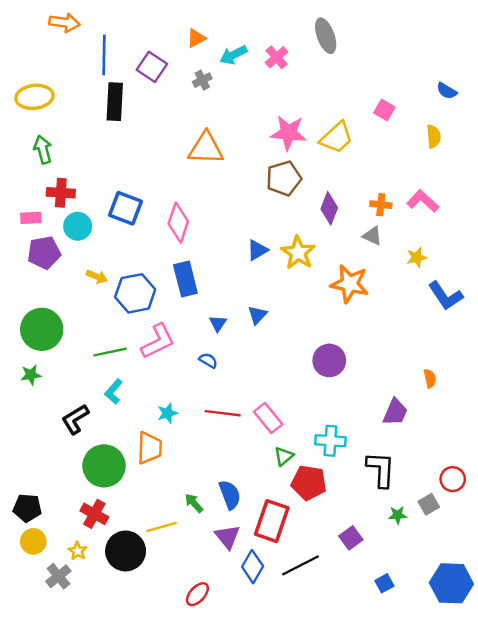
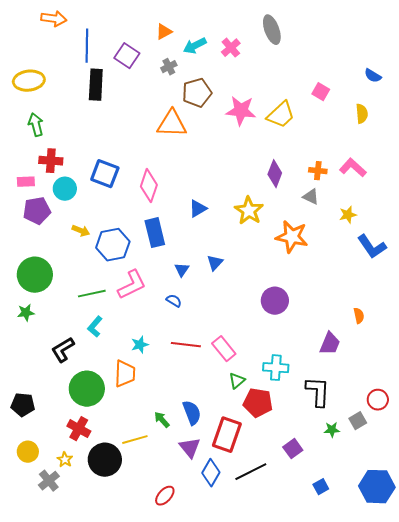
brown pentagon: (284, 178) -> (197, 93), moved
blue triangle: (257, 250) -> (198, 209), moved
black pentagon: (27, 508) -> (23, 405), moved

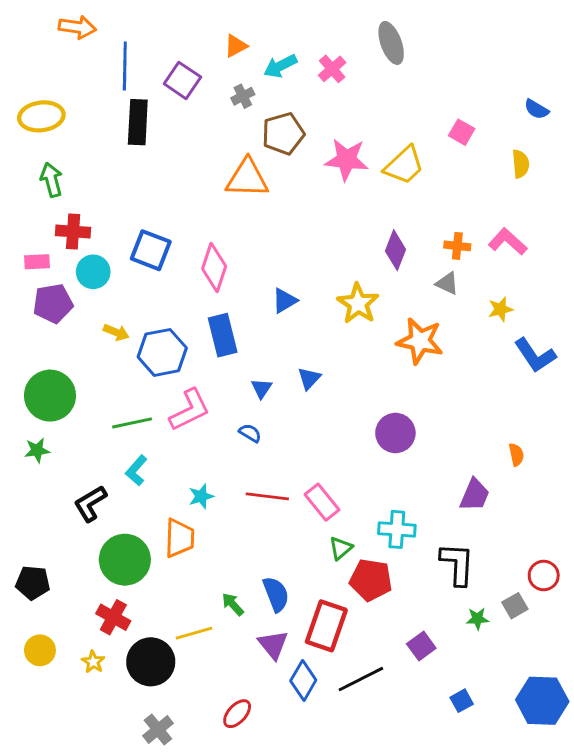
gray cross: (49, 481) -> (158, 729), moved

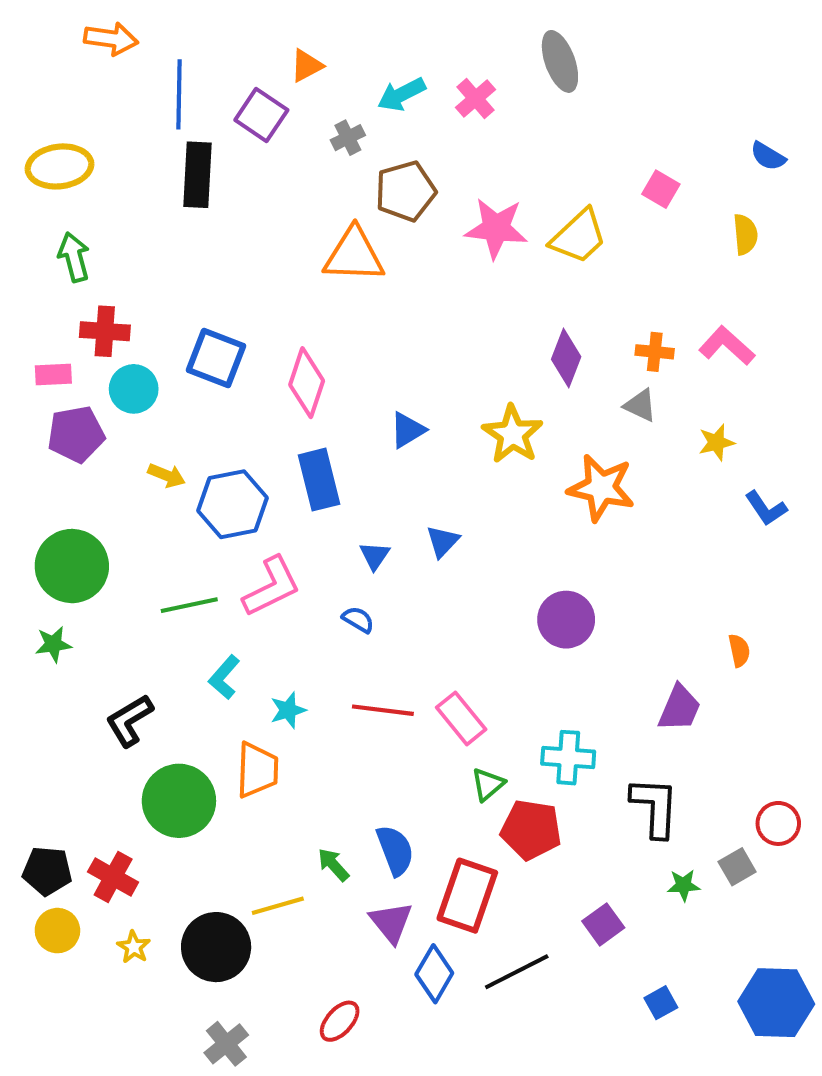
orange triangle: (236, 46) -> (307, 66), moved
blue L-shape: (535, 355) -> (766, 508), size x0.7
cyan L-shape: (136, 470) -> (224, 677), moved
black pentagon: (33, 583) -> (47, 871), moved
red cross: (113, 617) -> (113, 877), moved

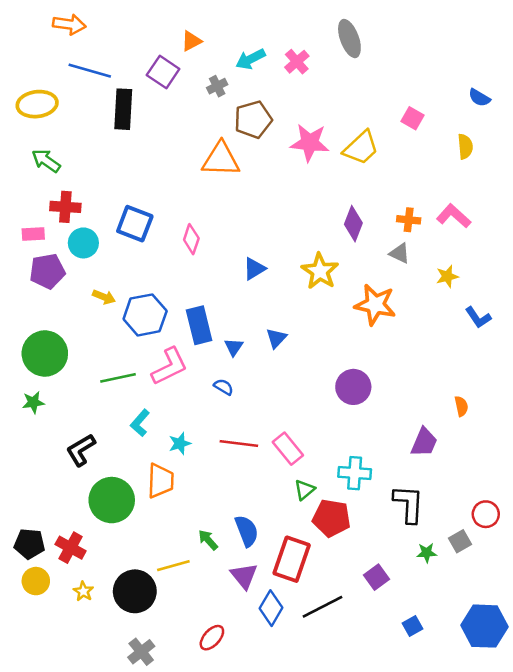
blue line: (179, 94) -> (90, 71), moved, turned -75
green arrow: (74, 257) -> (46, 161), turned -40
pink diamond: (307, 383) -> (191, 239), size x0.7
blue rectangle: (319, 480) -> (199, 325), moved

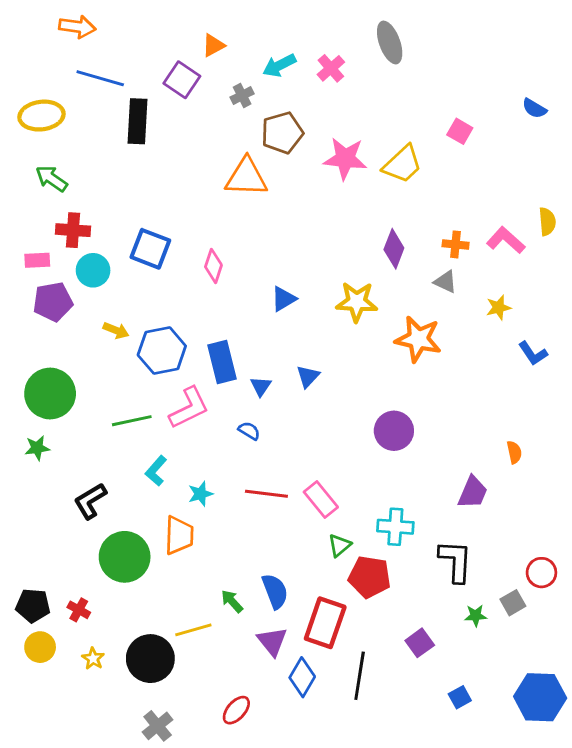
yellow semicircle: (465, 147) -> (547, 222), moved
yellow star: (320, 271) -> (357, 302), turned -30
red cross: (71, 548) -> (79, 610), size x0.7
black line: (322, 607) -> (360, 676), turned -54

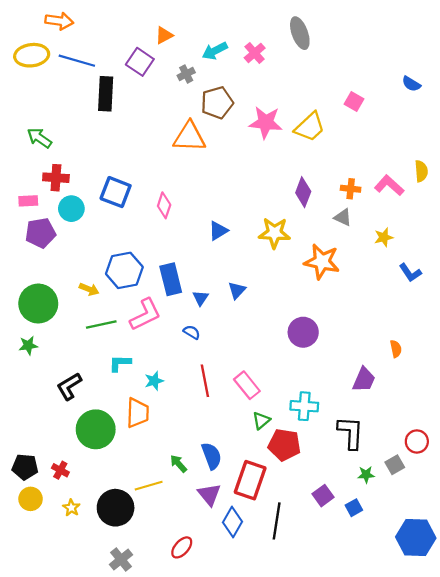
yellow ellipse: (41, 116) -> (32, 55), moved
yellow arrow: (116, 330) -> (89, 289), moved
cyan L-shape: (156, 471) -> (120, 363), turned 50
red line: (266, 494) -> (205, 381), turned 72
blue square: (460, 697) -> (354, 508), moved

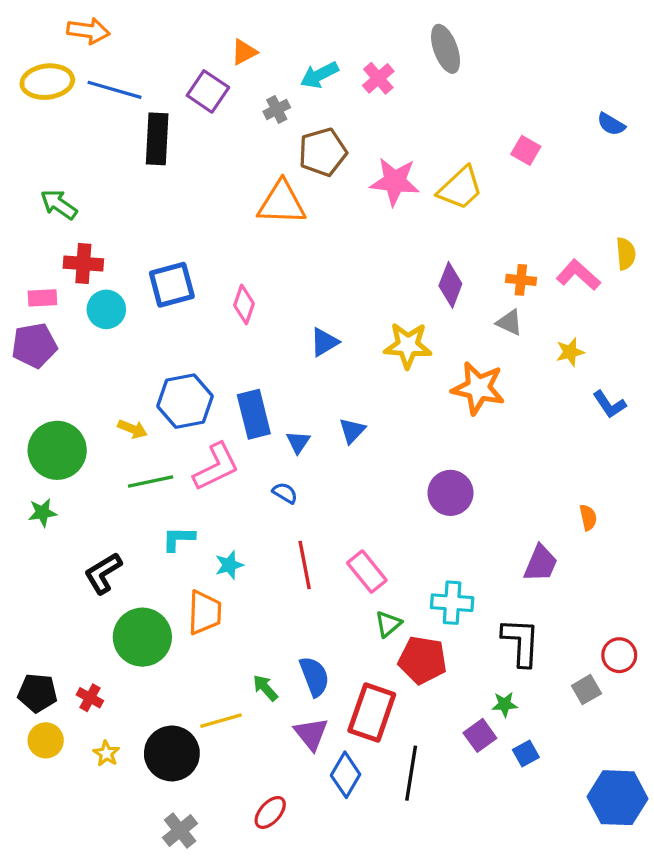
blue square: (116, 192) -> (172, 285), turned -36
purple pentagon: (40, 233) -> (34, 345), moved
green star: (366, 475) -> (505, 704), moved

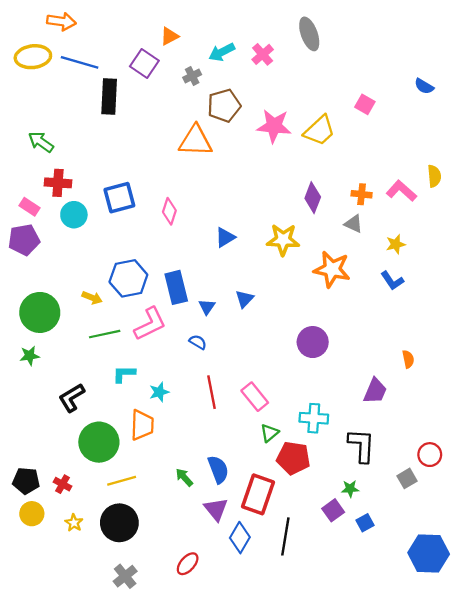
pink rectangle: (42, 298) -> (30, 207), turned 36
blue L-shape: (609, 404) -> (392, 281), moved
yellow line: (221, 721) -> (122, 481), moved

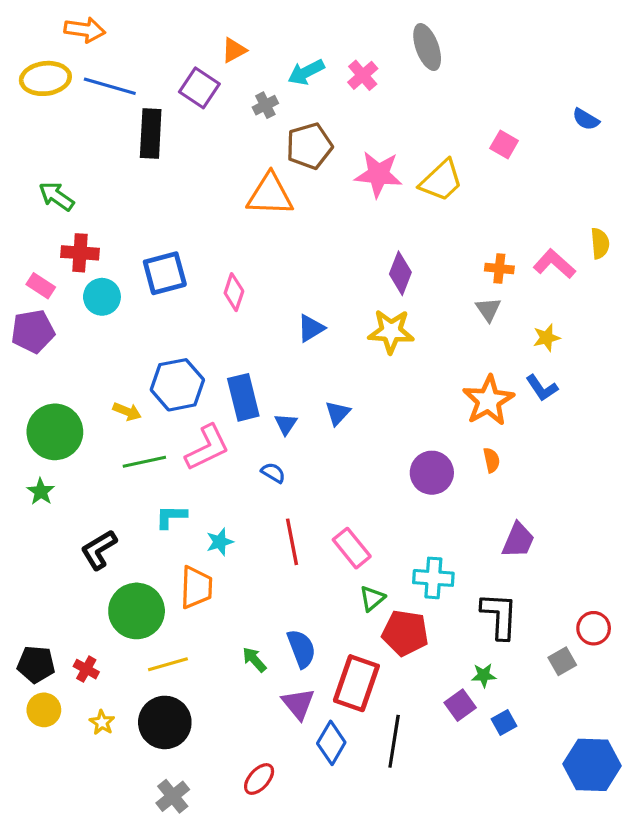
purple diamond: (313, 198) -> (400, 273), moved
gray triangle: (354, 224) -> (488, 309), turned 30
orange star: (332, 269) -> (488, 400), moved, turned 30
green star: (30, 356) -> (41, 492), turned -30
orange semicircle: (408, 359) -> (492, 460), moved

